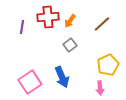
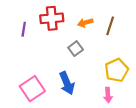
orange arrow: (70, 21) -> (85, 23), moved, turned 40
brown line: (102, 24) -> (110, 26), turned -30

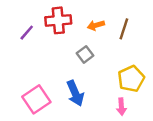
purple line: (24, 29) -> (27, 33), turned 32

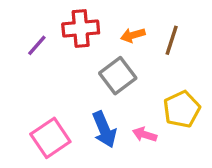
gray square: (85, 54) -> (118, 76), size x1.5
pink arrow: (121, 107) -> (145, 134), moved, turned 112

